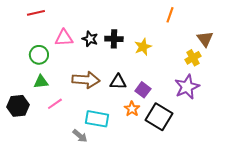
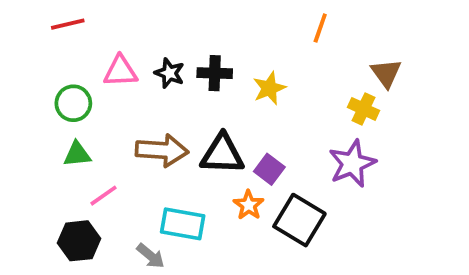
yellow cross: (193, 58) -> (364, 109), turned -35
black triangle: (118, 82) -> (222, 154), size x1.4
black hexagon: (18, 106) -> (79, 241), moved

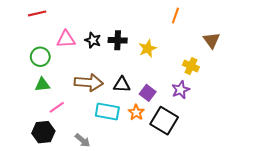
yellow cross: (364, 109) -> (191, 66), moved
black triangle: (222, 154) -> (122, 85), size x0.7
purple star: (352, 164) -> (181, 90), moved, size x0.7
cyan rectangle: (183, 224) -> (107, 111), moved

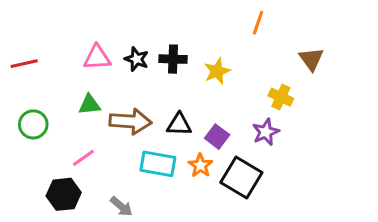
red line: (37, 13) -> (24, 64), moved
green circle: (40, 57) -> (33, 124), moved
green triangle: (42, 85) -> (89, 105), moved

